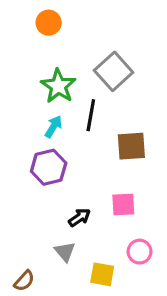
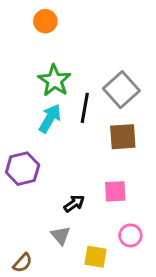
gray square: (114, 71) -> (121, 90), moved
cyan arrow: (53, 127) -> (50, 118), size x1.4
purple hexagon: (49, 167) -> (23, 169), moved

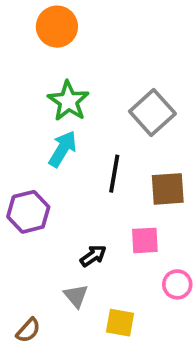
orange circle: (45, 21) -> (57, 27), size x1.4
black line: (85, 108) -> (114, 174), moved
brown square: (123, 137) -> (168, 189), moved
pink circle: (130, 235) -> (177, 284), moved

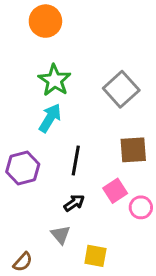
black line: (114, 174) -> (76, 160), moved
pink square: (145, 240) -> (115, 191), turned -30
pink circle: (177, 284) -> (141, 207), moved

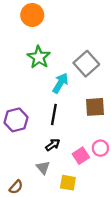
cyan arrow: (50, 118) -> (60, 83), moved
pink square: (115, 191) -> (81, 156), moved

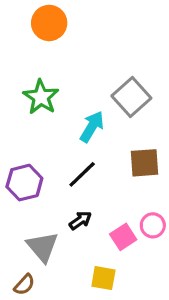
green star: (39, 57) -> (41, 97), moved
black line: (54, 115) -> (82, 174), turned 36
gray triangle: (43, 168) -> (43, 247), moved, size x1.5

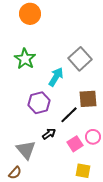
black line: (82, 174) -> (69, 115), moved
purple hexagon: (24, 183) -> (39, 103), moved
yellow square: (103, 278) -> (83, 171), moved

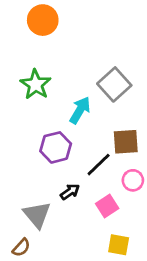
pink circle: (93, 137) -> (133, 180), moved

